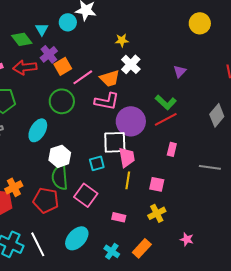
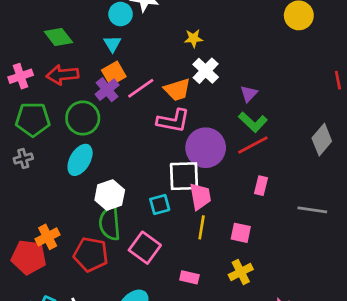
cyan triangle: (42, 29) -> (112, 44), moved
purple cross: (49, 54) -> (107, 90), moved
purple triangle: (180, 71) -> (249, 94), moved
green circle: (62, 101) -> (83, 118), moved

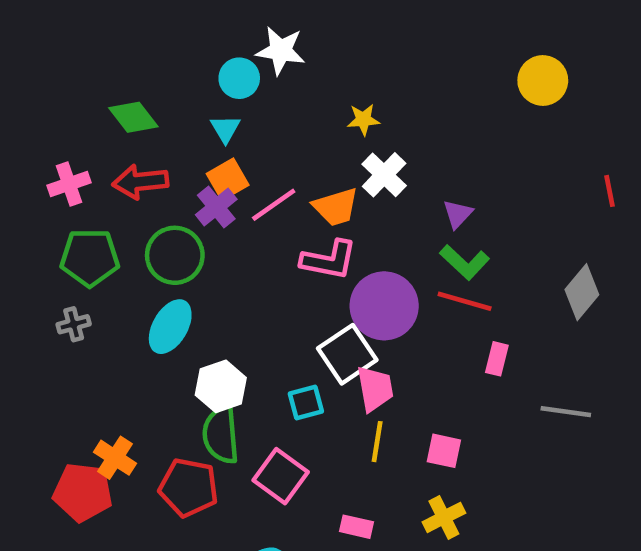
red line: (253, 145) -> (465, 301), turned 44
white square: (184, 176) -> (347, 354), turned -32
pink rectangle: (261, 186) -> (497, 359), moved
orange cross: (48, 237) -> (115, 458), turned -30

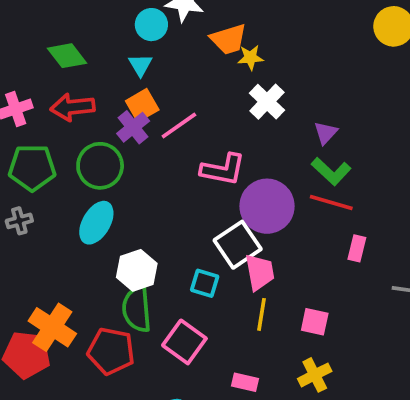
orange trapezoid: (336, 207) -> (228, 39), moved
cyan square: (306, 402) -> (205, 283), turned 32
orange cross: (115, 458) -> (52, 327), size x1.4

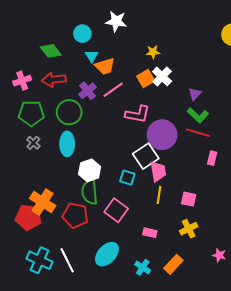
cyan circle: (151, 25) -> (82, 34), moved
orange trapezoid: (228, 39) -> (105, 66), moved
orange square: (142, 105) -> (146, 79), moved
gray cross: (19, 221) -> (33, 143), moved, turned -32
cyan ellipse: (96, 223) -> (67, 144), turned -30

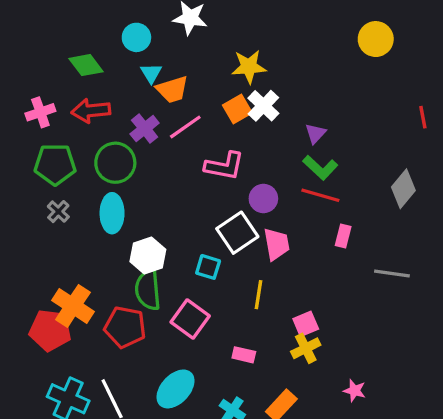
yellow star: (153, 52) -> (249, 67), size x1.5
purple circle: (162, 135) -> (263, 199), size x0.6
pink trapezoid: (158, 171) -> (276, 244), moved
pink square: (189, 199) -> (306, 324), moved, turned -35

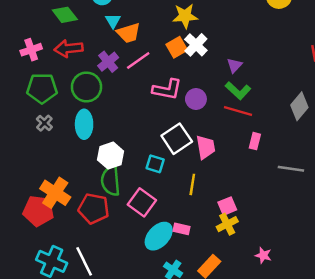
purple circle: (263, 199) -> (196, 99), moved
cyan ellipse: (176, 389) -> (159, 236), moved

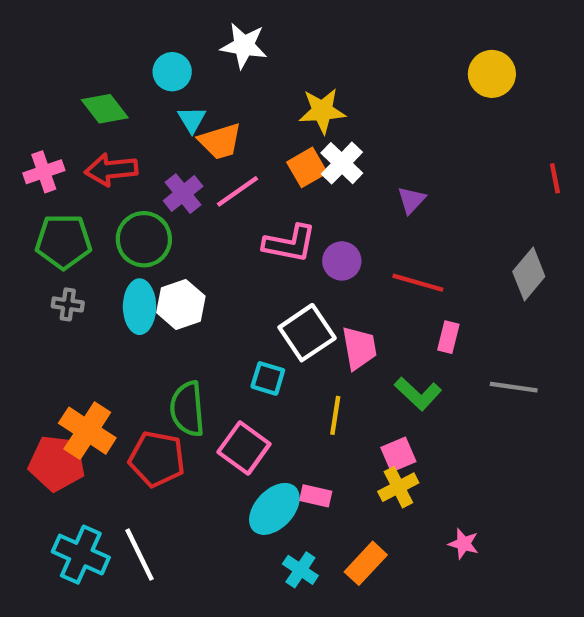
green L-shape: (238, 91) -> (418, 394), moved
gray cross: (44, 123) -> (68, 304), turned -35
white hexagon: (111, 156) -> (181, 304), moved

